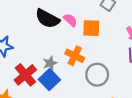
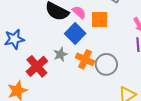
orange cross: (75, 56) -> (85, 59), moved
blue square: (49, 80) -> (75, 34), moved

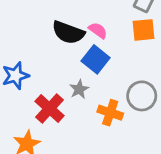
orange square: (100, 19) -> (144, 30), moved
orange cross: (85, 59) -> (110, 113), moved

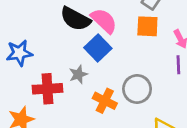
pink semicircle: (98, 30) -> (104, 21), size x1.5
red cross: (50, 108) -> (47, 89), turned 36

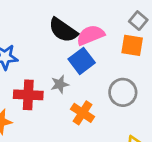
pink semicircle: (104, 21) -> (91, 35), turned -72
gray circle: (137, 89) -> (123, 92), moved

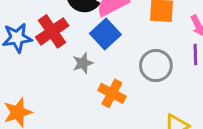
red cross: (28, 95) -> (52, 31), moved, turned -32

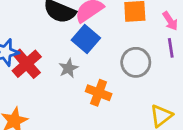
red cross: (52, 31) -> (27, 64), moved

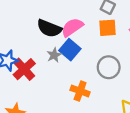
gray star: (68, 68) -> (54, 55), moved

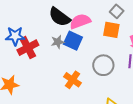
blue square: (70, 50) -> (73, 41), turned -30

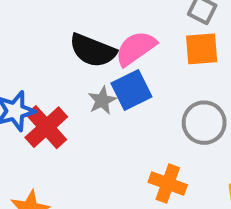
blue square: (73, 41) -> (131, 90), turned -36
orange cross: (72, 80) -> (168, 183), moved

